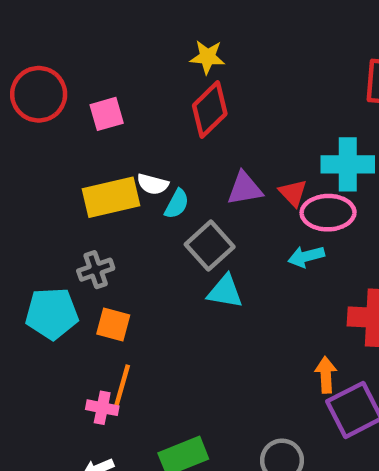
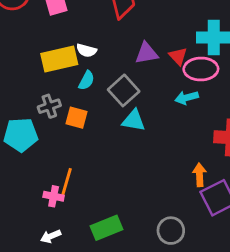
cyan semicircle: (177, 204) -> (86, 80), moved
orange square: (113, 324) -> (76, 118), moved

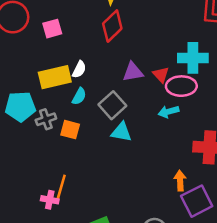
white semicircle: (86, 50) -> (79, 69), turned -78
cyan pentagon: (21, 135) -> (20, 107), moved

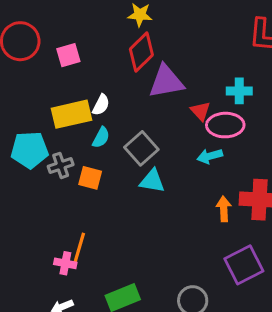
cyan cross: (193, 58) -> (239, 91), size x0.7
purple triangle: (133, 72) -> (166, 82), moved, size x1.4
orange arrow: (180, 181) -> (224, 209), moved

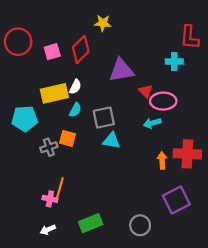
red diamond: (141, 52) -> (81, 49), moved
cyan cross: (239, 91) -> (174, 61), moved
gray square: (141, 148) -> (104, 118), turned 30
gray cross: (61, 165) -> (49, 147), moved

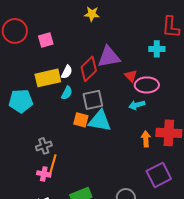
red diamond: (81, 49) -> (89, 69), moved
orange square: (68, 138) -> (81, 120), moved
cyan triangle: (112, 141) -> (100, 121), size x1.4
gray cross: (49, 147) -> (44, 146), moved

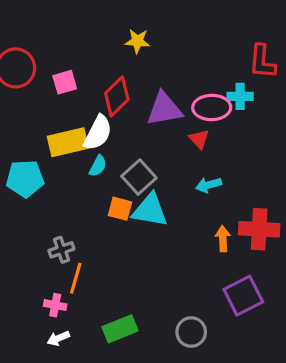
red diamond: (89, 69) -> (117, 96), moved
white semicircle: (67, 72) -> (98, 133), size x1.6
pink ellipse: (147, 85) -> (212, 107), moved
gray square: (93, 100) -> (139, 177), turned -30
pink cross: (44, 174) -> (55, 305), moved

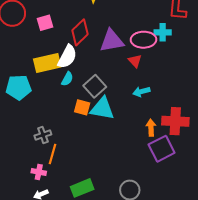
purple square: (243, 296) -> (162, 149), moved

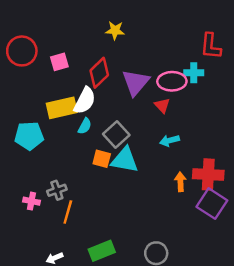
purple triangle: (112, 41) -> (136, 82), turned -40
purple square: (162, 149) -> (212, 204), moved, turned -30
pink cross: (39, 172) -> (31, 201), moved

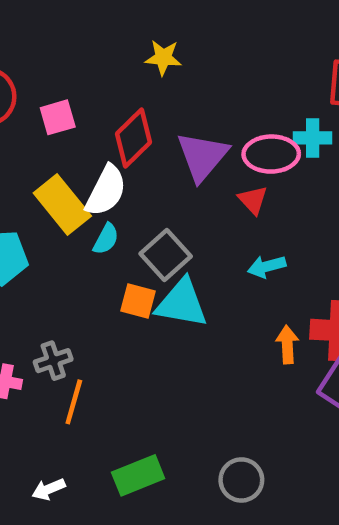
yellow rectangle: (62, 108) -> (62, 205), turned 64

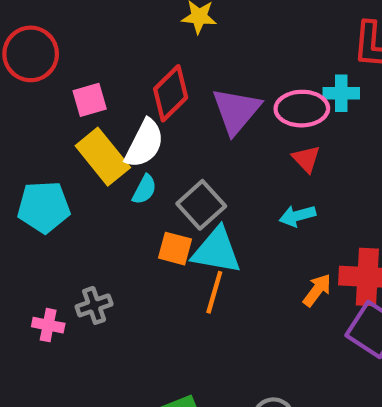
pink square: (58, 117) -> (90, 100), moved
red triangle: (253, 200) -> (306, 159), moved
orange arrow: (287, 345) -> (317, 290), turned 40
orange line: (74, 402) -> (214, 292), moved

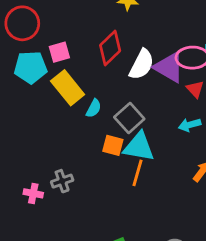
purple triangle: (236, 111) -> (169, 67), moved, turned -40
white semicircle: (144, 144) -> (142, 64), moved
cyan pentagon: (44, 207) -> (31, 67), moved

